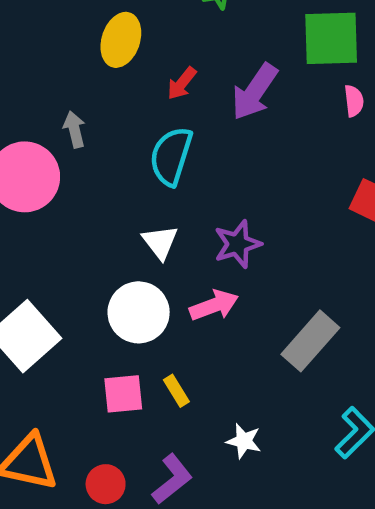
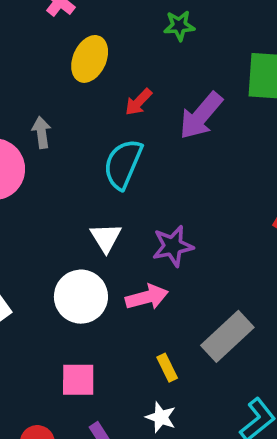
yellow rectangle: (176, 391) -> (167, 368), moved
pink square: (123, 394) -> (78, 380), moved

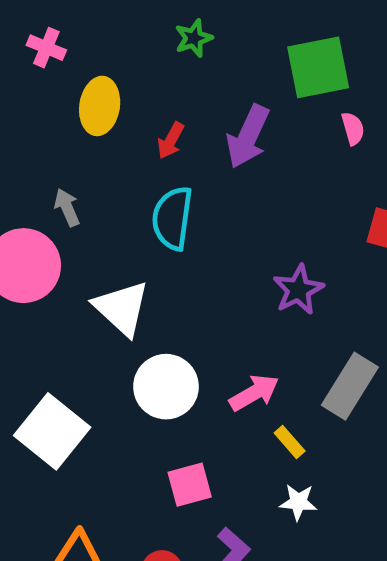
white triangle: (106, 238) -> (122, 308), moved, size x1.5
purple star: (173, 246) -> (298, 290), moved
pink arrow: (147, 297) -> (254, 393), moved

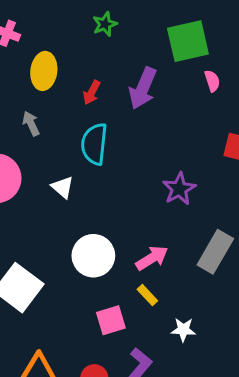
gray arrow: (67, 207) -> (31, 124), moved
white triangle: (122, 308) -> (63, 187), moved, size x0.6
yellow rectangle: (290, 442) -> (147, 295), moved

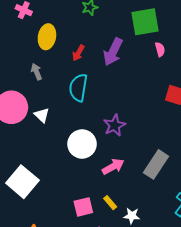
white triangle: (63, 187) -> (42, 115), moved
purple star: (179, 189) -> (114, 125), moved
white circle: (93, 256) -> (82, 144), moved
yellow rectangle: (147, 295) -> (110, 203), moved

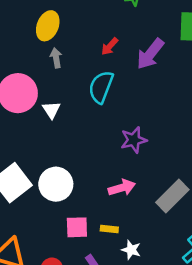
yellow ellipse: (47, 37) -> (48, 26), moved
white circle: (82, 144) -> (56, 184), moved
yellow rectangle: (110, 203) -> (109, 229), turned -56

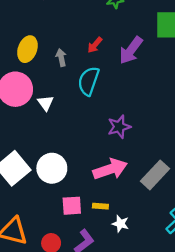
yellow ellipse: (48, 26) -> (27, 49), moved
gray arrow: (56, 58) -> (61, 58), moved
pink arrow: (122, 188) -> (110, 169), size x1.4

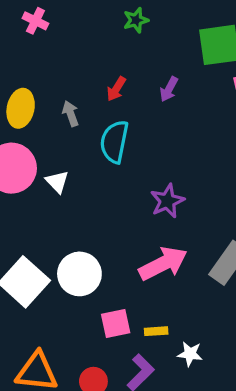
purple arrow: (131, 50) -> (169, 89), size x0.6
yellow rectangle: (100, 206) -> (156, 331), moved
white star: (120, 224) -> (190, 354), moved

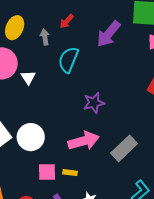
red arrow: (116, 89) -> (67, 21), moved
purple arrow: (169, 89) -> (108, 34), size x1.8
yellow rectangle: (156, 331) -> (70, 173), moved

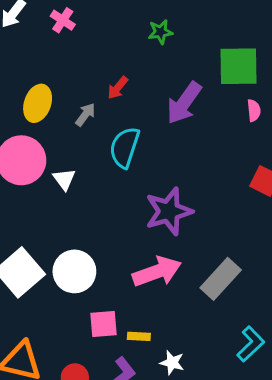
gray arrow: (45, 37) -> (85, 115), turned 49
purple star: (94, 103) -> (169, 211), size x1.4
yellow rectangle: (70, 173) -> (139, 336), moved

